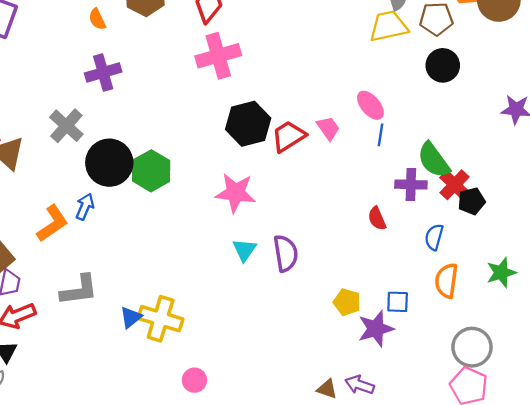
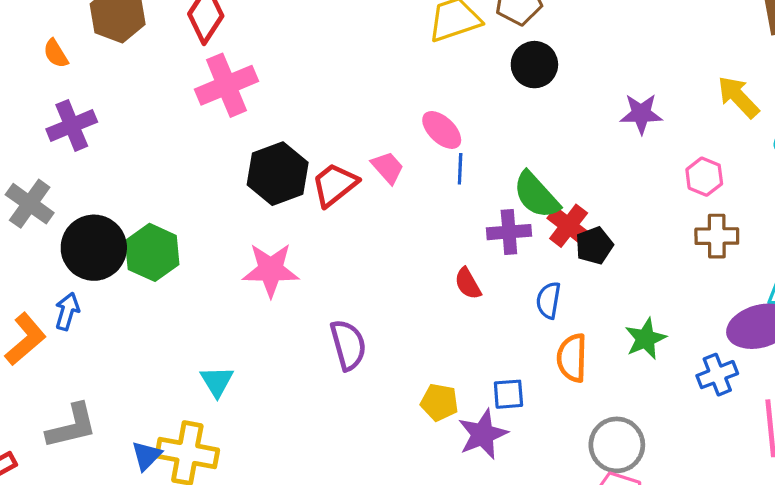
cyan triangle: (244, 250) -> (217, 381), moved

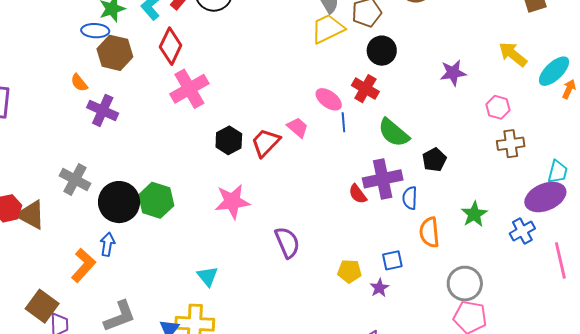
purple cross: (72, 125) -> (103, 110), moved, turned -36
black hexagon: (278, 174) -> (229, 140), size x0.7
red cross: (569, 226) -> (365, 89), moved
purple cross: (509, 232) -> (383, 179), moved, size x1.4
purple star: (483, 434) -> (379, 288), size x0.6

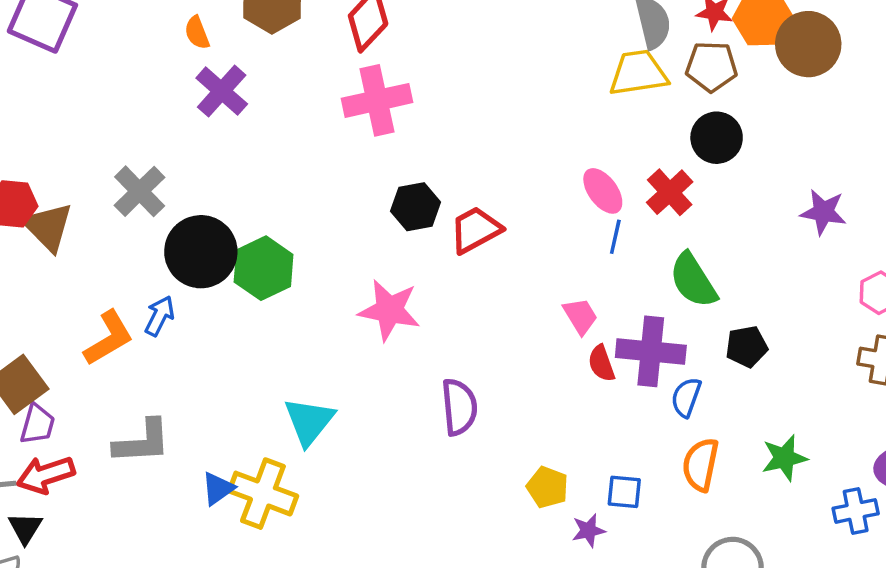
pink trapezoid: (298, 127) -> (580, 316), moved
cyan triangle: (208, 276) -> (309, 421), size x1.4

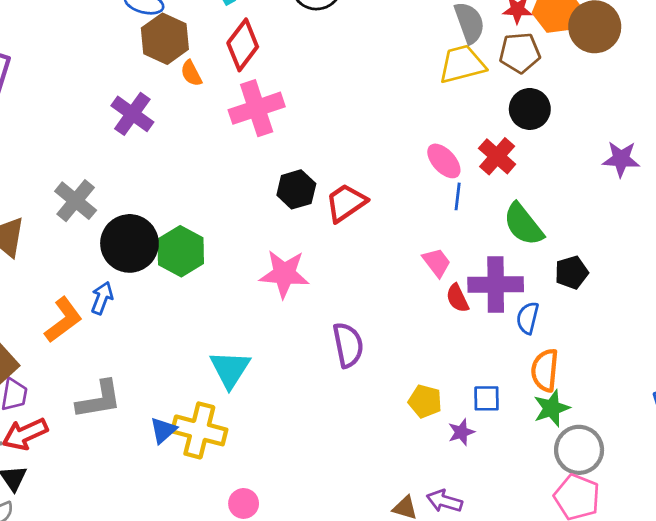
orange semicircle: (197, 33) -> (191, 73), moved
green star: (784, 458) -> (552, 408), moved

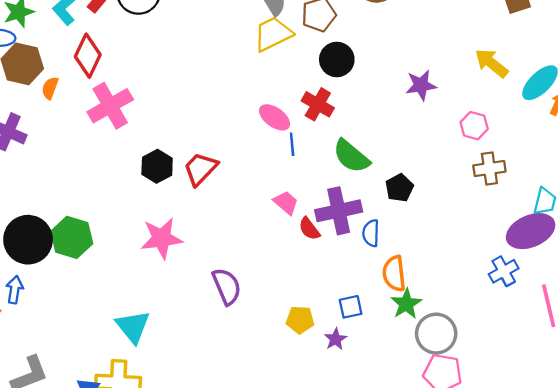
orange semicircle: (191, 73) -> (50, 88), turned 60

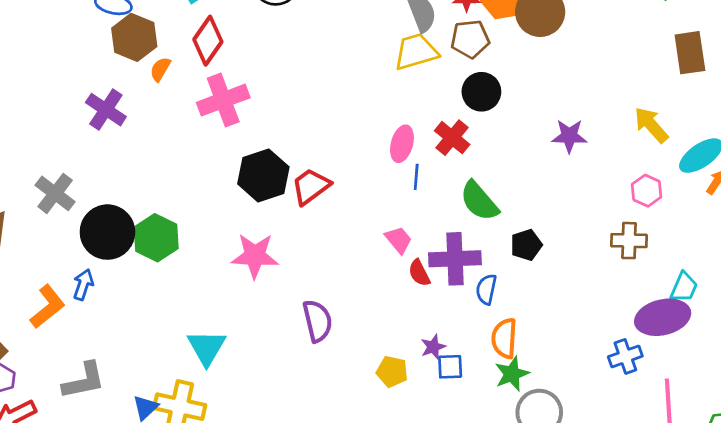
pink ellipse: (275, 117) -> (402, 144), turned 60
pink hexagon: (474, 126) -> (647, 191), moved
black hexagon: (157, 166) -> (263, 175), size x1.4
purple star: (336, 339) -> (433, 347), moved

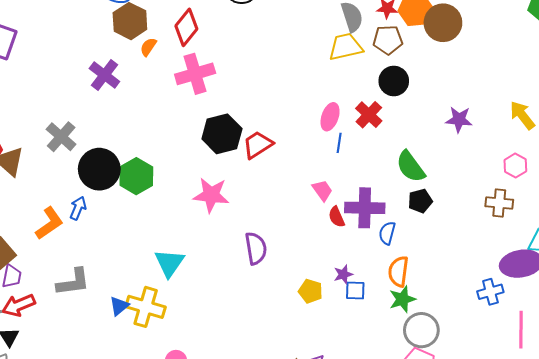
green semicircle: (479, 201) -> (411, 167), moved

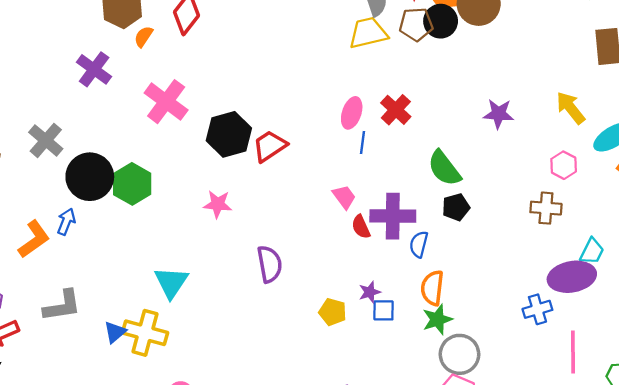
pink cross: (195, 74) -> (166, 102), moved, turned -36
black circle: (394, 81) -> (441, 21), moved
pink star: (211, 195) -> (218, 204), size x0.7

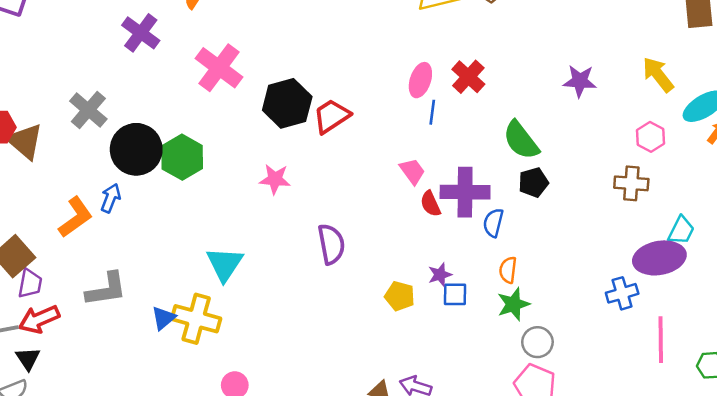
orange semicircle: (432, 288) -> (508, 270), size x0.7
gray circle: (460, 354) -> (537, 342), size x0.7

